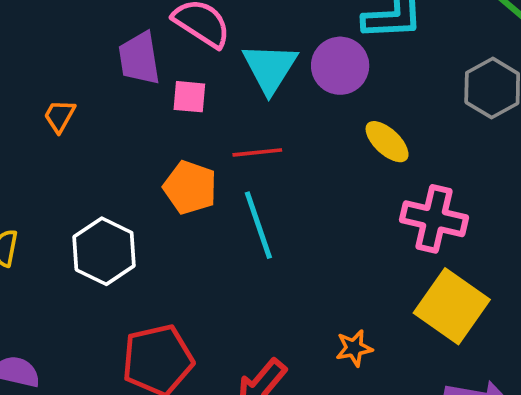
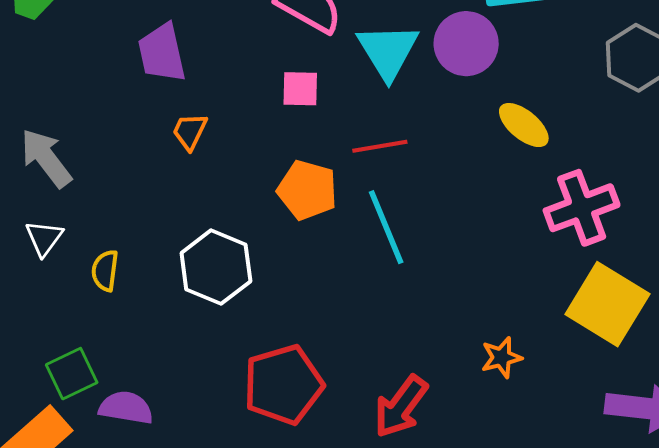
purple trapezoid: (139, 58) -> (162, 53), moved
orange trapezoid: (59, 116) -> (190, 131), moved
pink cross: (434, 219) -> (582, 208), turned -30

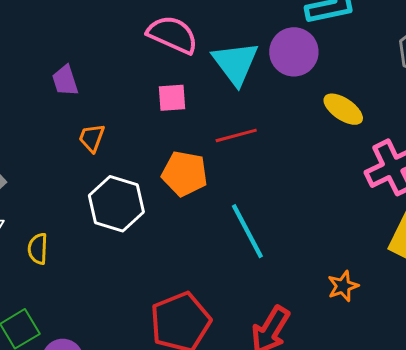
purple trapezoid: (162, 53) -> (65, 81), size x0.7
cyan line: (386, 227) -> (247, 231), moved
white hexagon: (216, 267) -> (116, 204), moved

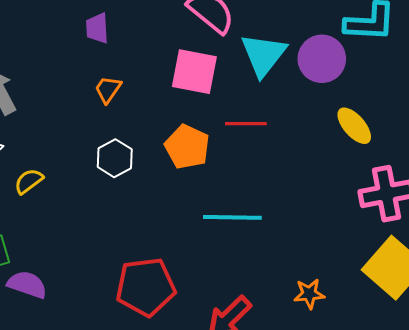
pink square: (172, 98) -> (194, 72), size x1.6
white hexagon: (116, 204) -> (115, 158), size x0.7
cyan line: (247, 231) -> (232, 217), turned -76
yellow semicircle: (38, 249) -> (29, 181), turned 36

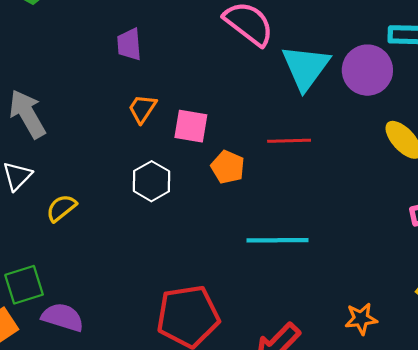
pink square: (194, 72) -> (191, 126), moved, size x0.7
orange pentagon: (187, 147) -> (228, 167), size x0.7

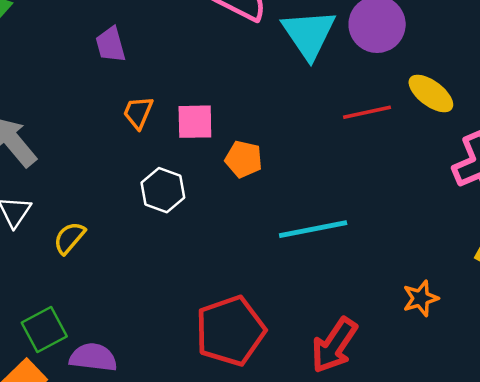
red line: (289, 141) -> (367, 112), moved

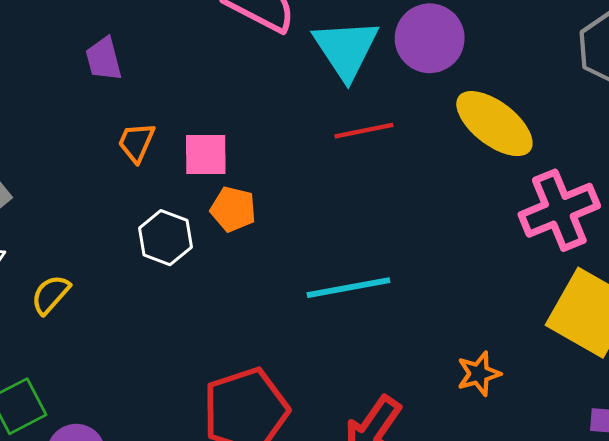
yellow ellipse: (431, 93) -> (494, 124), size x1.4
red line: (367, 112) -> (364, 131), moved
orange pentagon: (244, 159) -> (233, 209), moved

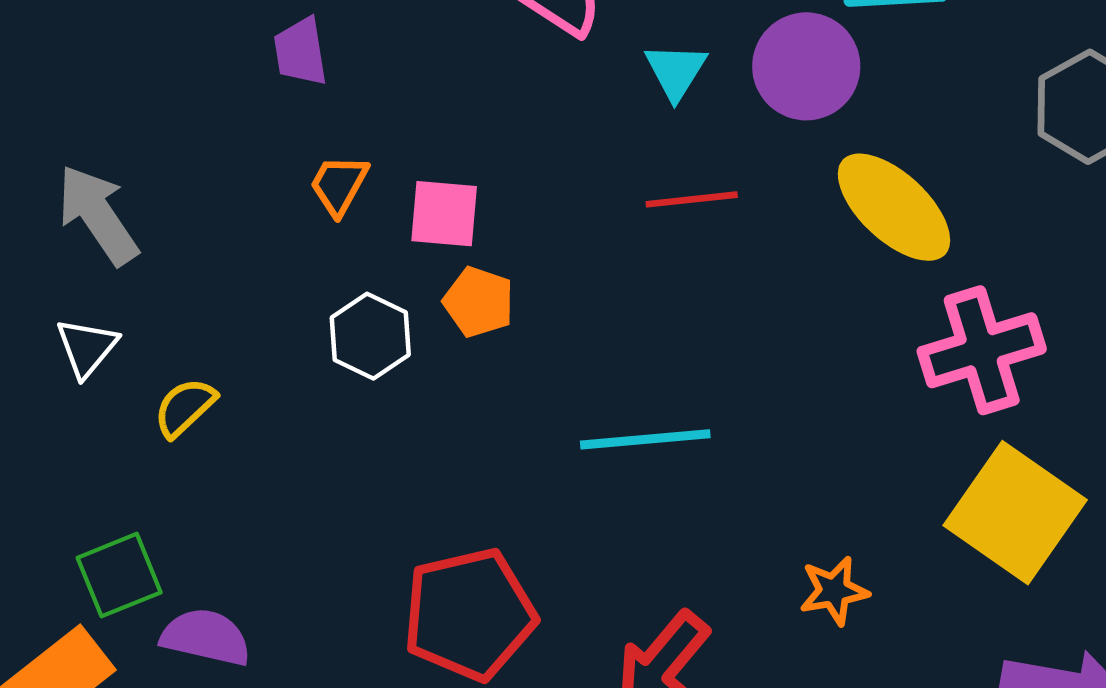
cyan triangle: (346, 49) -> (676, 71), size x0.6

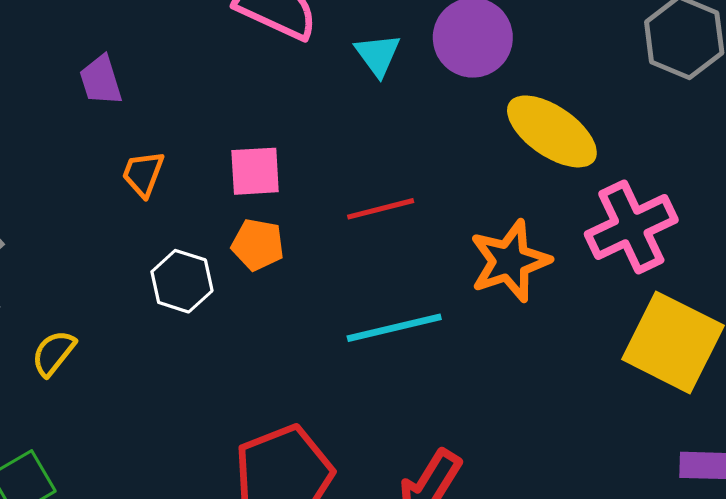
red line: (692, 199) -> (381, 209), moved
pink square: (444, 214) -> (255, 171), moved
orange star: (834, 591) -> (510, 261), moved, size x1.6

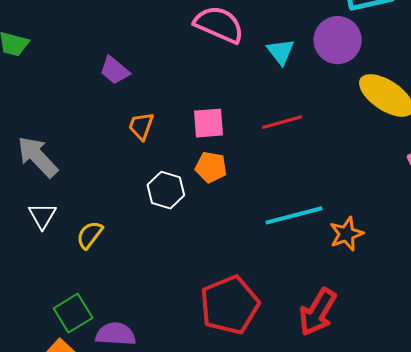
purple trapezoid: (101, 80) -> (115, 70), turned -32
red line: (381, 209) -> (282, 122), moved
orange star: (510, 261) -> (346, 234), moved, size x0.7

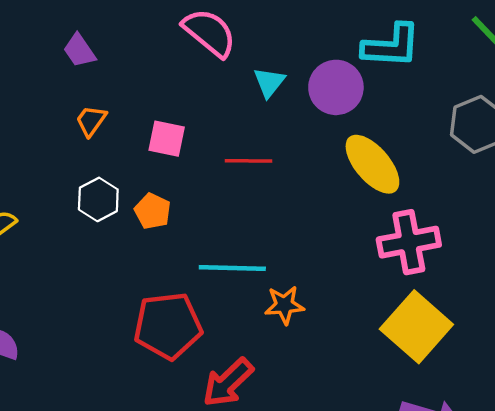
orange pentagon: (211, 167) -> (153, 211), moved
red pentagon: (230, 305) -> (168, 326), moved

